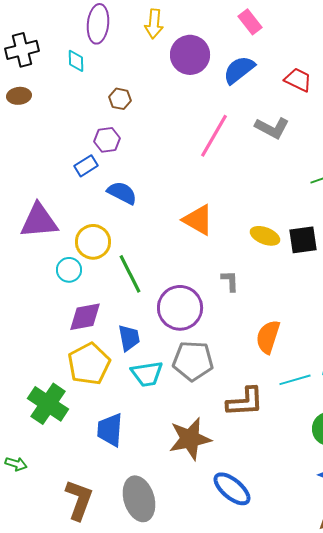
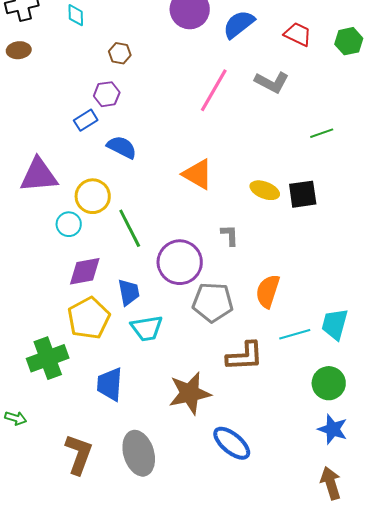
gray pentagon: (193, 361) -> (213, 302), moved
green cross: (48, 404) -> (48, 358), turned 36

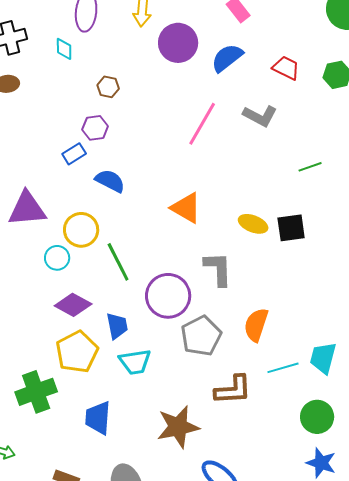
gray L-shape: (230, 235) -> (218, 269), size x1.6
purple diamond: (85, 271) -> (73, 305), turned 39
gray pentagon: (213, 302) -> (201, 336), turned -30

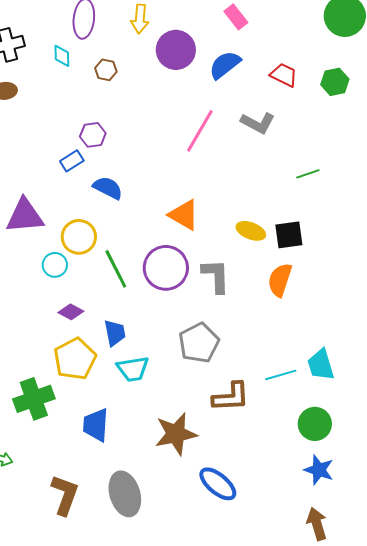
brown hexagon: (108, 87) -> (106, 70), moved
purple circle: (168, 296) -> (166, 268), moved
purple diamond: (73, 305) -> (71, 312), size x0.7
orange semicircle: (256, 325) -> (280, 280), moved
cyan trapezoid: (323, 358) -> (321, 365), turned -32

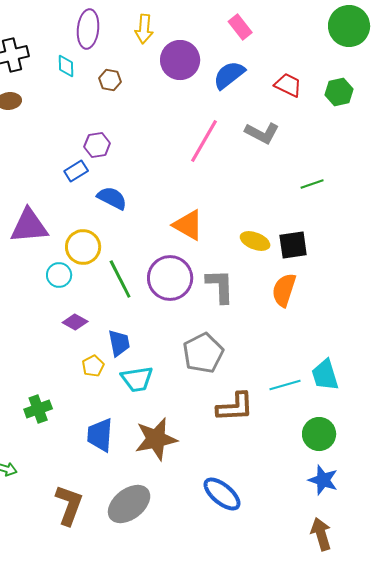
yellow pentagon: (75, 359) -> (93, 366), moved, size x0.5
green cross: (34, 399) -> (38, 409), size x0.7
brown star: (176, 434) -> (156, 439), moved
gray ellipse: (125, 494) -> (129, 504), turned 69

